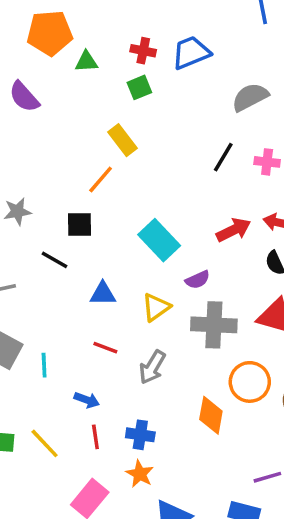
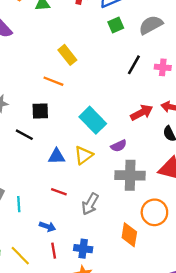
green square: (139, 87) -> (116, 25), moved
orange line: (101, 180) -> (53, 81), turned 72
yellow triangle: (156, 307) -> (84, 155), moved

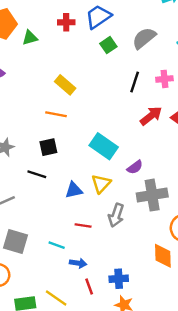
red arrow: (142, 113) -> (151, 116), moved
cyan line: (19, 204) -> (57, 245), moved, turned -56
gray arrow: (90, 204) -> (116, 215), moved

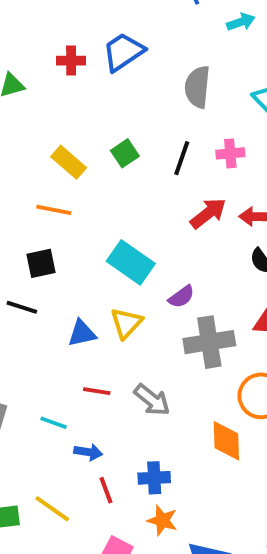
gray semicircle: (144, 38) -> (197, 87), turned -45
green square: (108, 45) -> (125, 153), moved
gray arrow: (116, 215) -> (152, 400), moved, turned -70

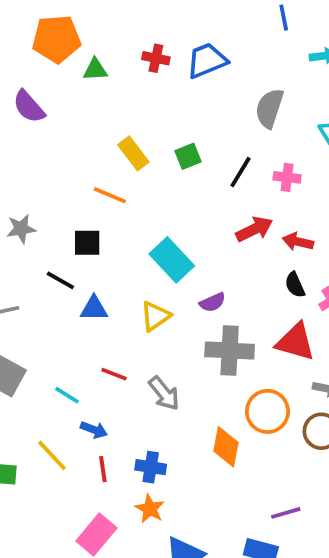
blue triangle: (82, 333) -> (94, 308), moved
yellow line: (52, 509) -> (52, 455), moved

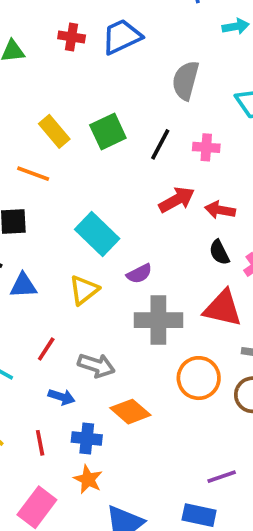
green square: (188, 156) -> (108, 131), size x1.4
red line: (114, 374) -> (46, 349), turned -75
gray arrow: (164, 393) -> (96, 365), turned -30
blue arrow: (94, 430) -> (62, 397), moved
orange diamond: (226, 447) -> (130, 412), moved, turned -57

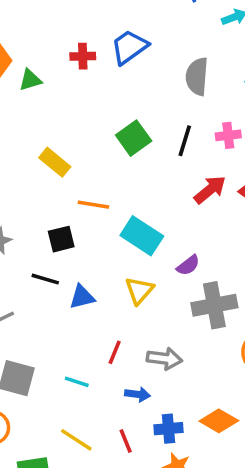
yellow rectangle: (54, 131) -> (55, 162), moved
orange line: (33, 174) -> (93, 205), moved
orange diamond: (130, 412) -> (219, 421), moved

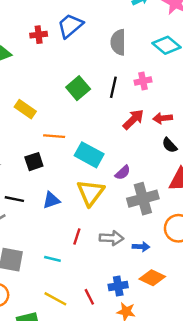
black line: (45, 279) -> (14, 199), moved
yellow triangle: (139, 290) -> (90, 193), size x1.4
blue arrow: (138, 394) -> (141, 247), moved

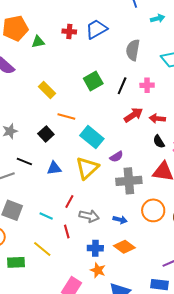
black square: (34, 162) -> (46, 134), turned -35
gray arrow: (111, 238) -> (89, 216), moved
red line: (89, 297) -> (67, 231), moved

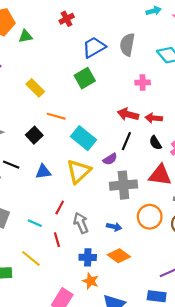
blue trapezoid: (96, 29) -> (94, 47), moved
red cross: (69, 31) -> (67, 19), moved, turned -32
black line: (122, 86) -> (126, 141), moved
red arrow: (133, 115) -> (128, 114), turned -132
gray arrow: (89, 216) -> (81, 223), turned -126

